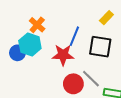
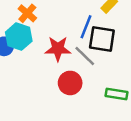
blue line: (74, 36) -> (86, 27), moved
gray line: (91, 79) -> (85, 56), moved

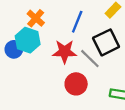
blue line: (86, 27) -> (77, 22), moved
black square: (102, 39) -> (106, 42), turned -35

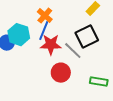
orange cross: (36, 18) -> (45, 16), moved
blue line: (77, 22) -> (44, 31), moved

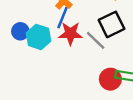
cyan hexagon: (19, 35) -> (39, 37), moved
red circle: (61, 73) -> (110, 79), moved

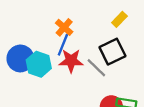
blue circle: (20, 31) -> (20, 58), size x1.5

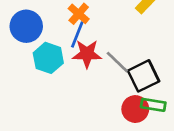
black square: (112, 52) -> (144, 76), moved
blue circle: (20, 58) -> (26, 26), moved

